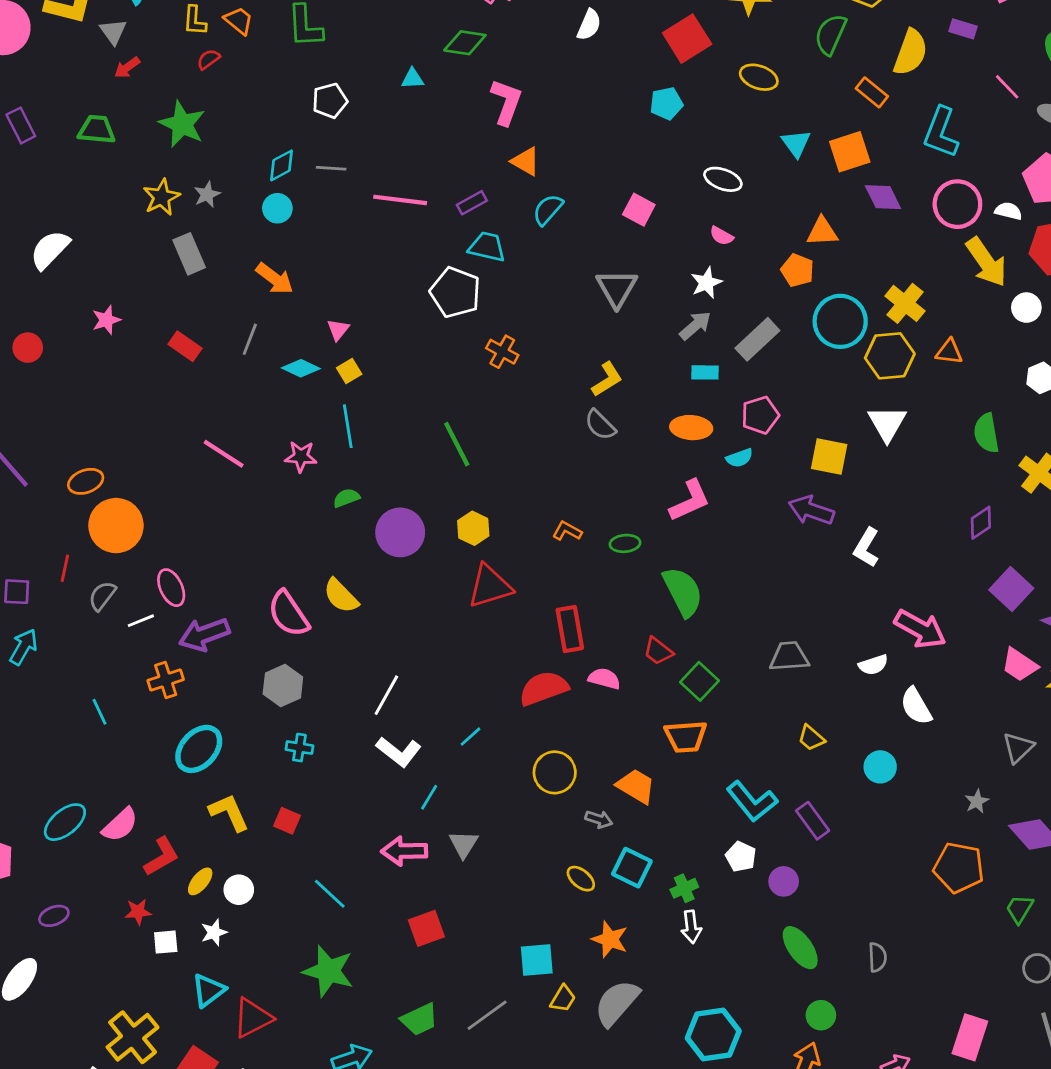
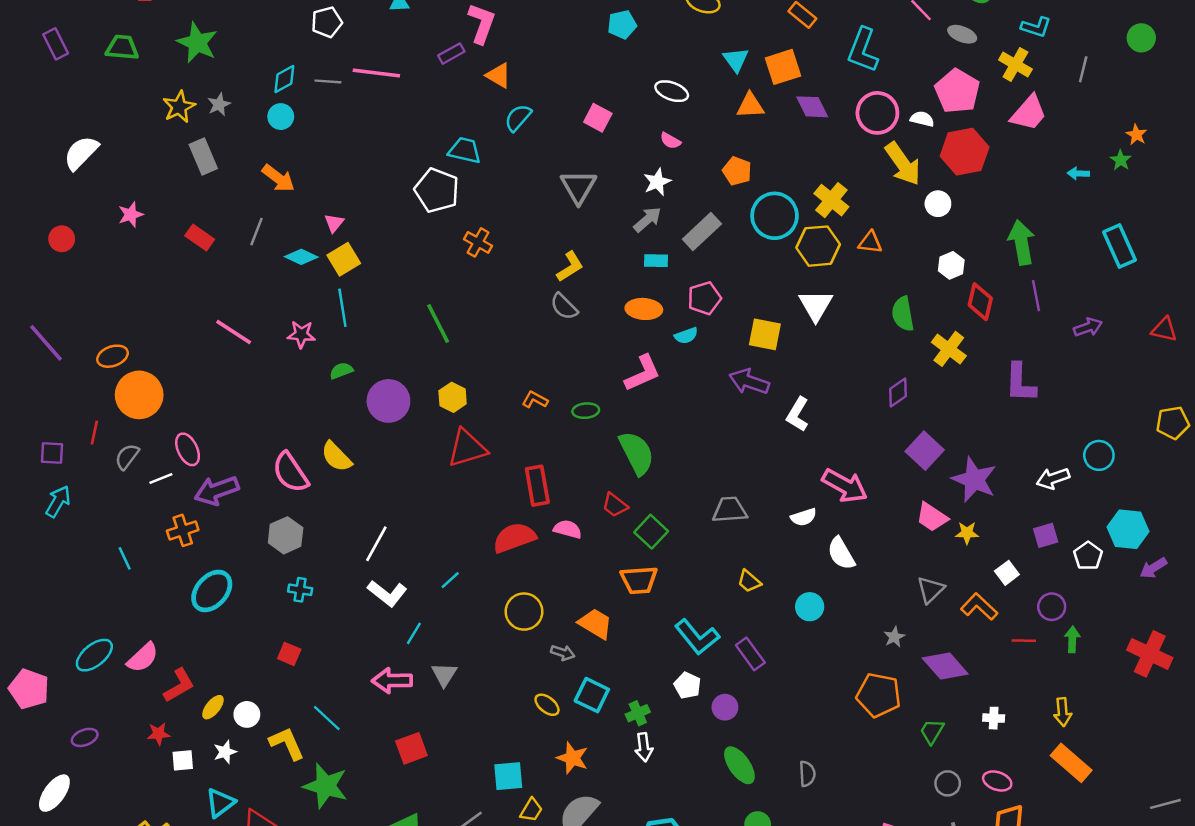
pink line: (400, 200) -> (376, 73), moved
purple rectangle: (472, 203) -> (451, 54), moved
orange triangle: (822, 232) -> (750, 106), moved
yellow square: (349, 371) -> (344, 259), size x1.5
yellow L-shape: (229, 812) -> (287, 743), moved

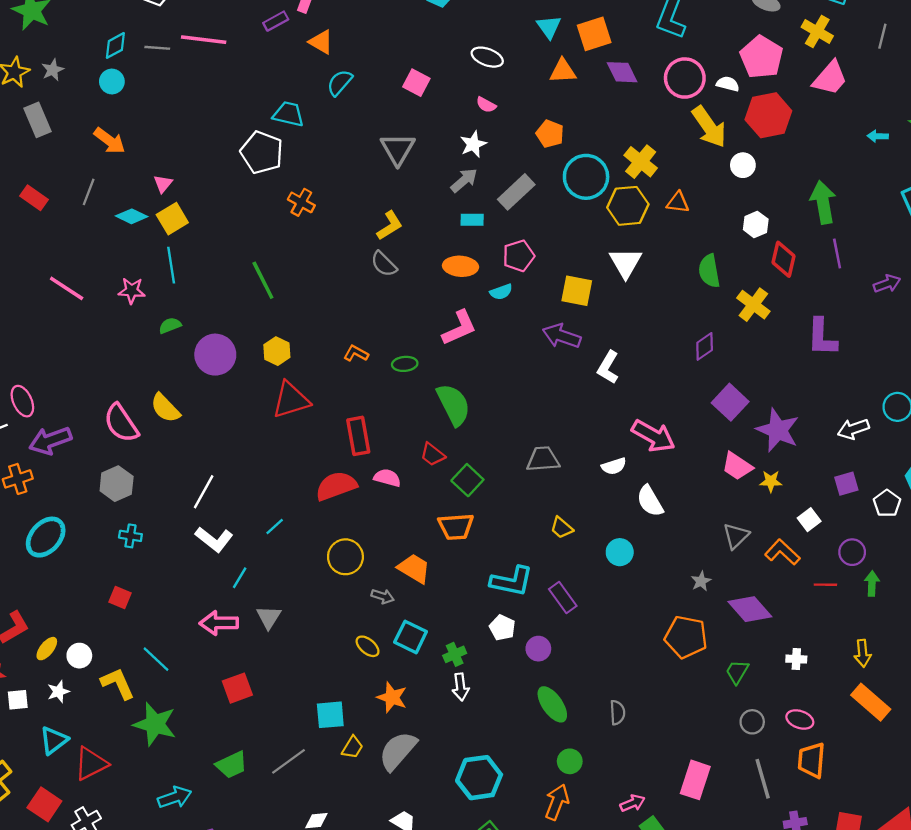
cyan L-shape: (697, 637) -> (512, 581), turned -39

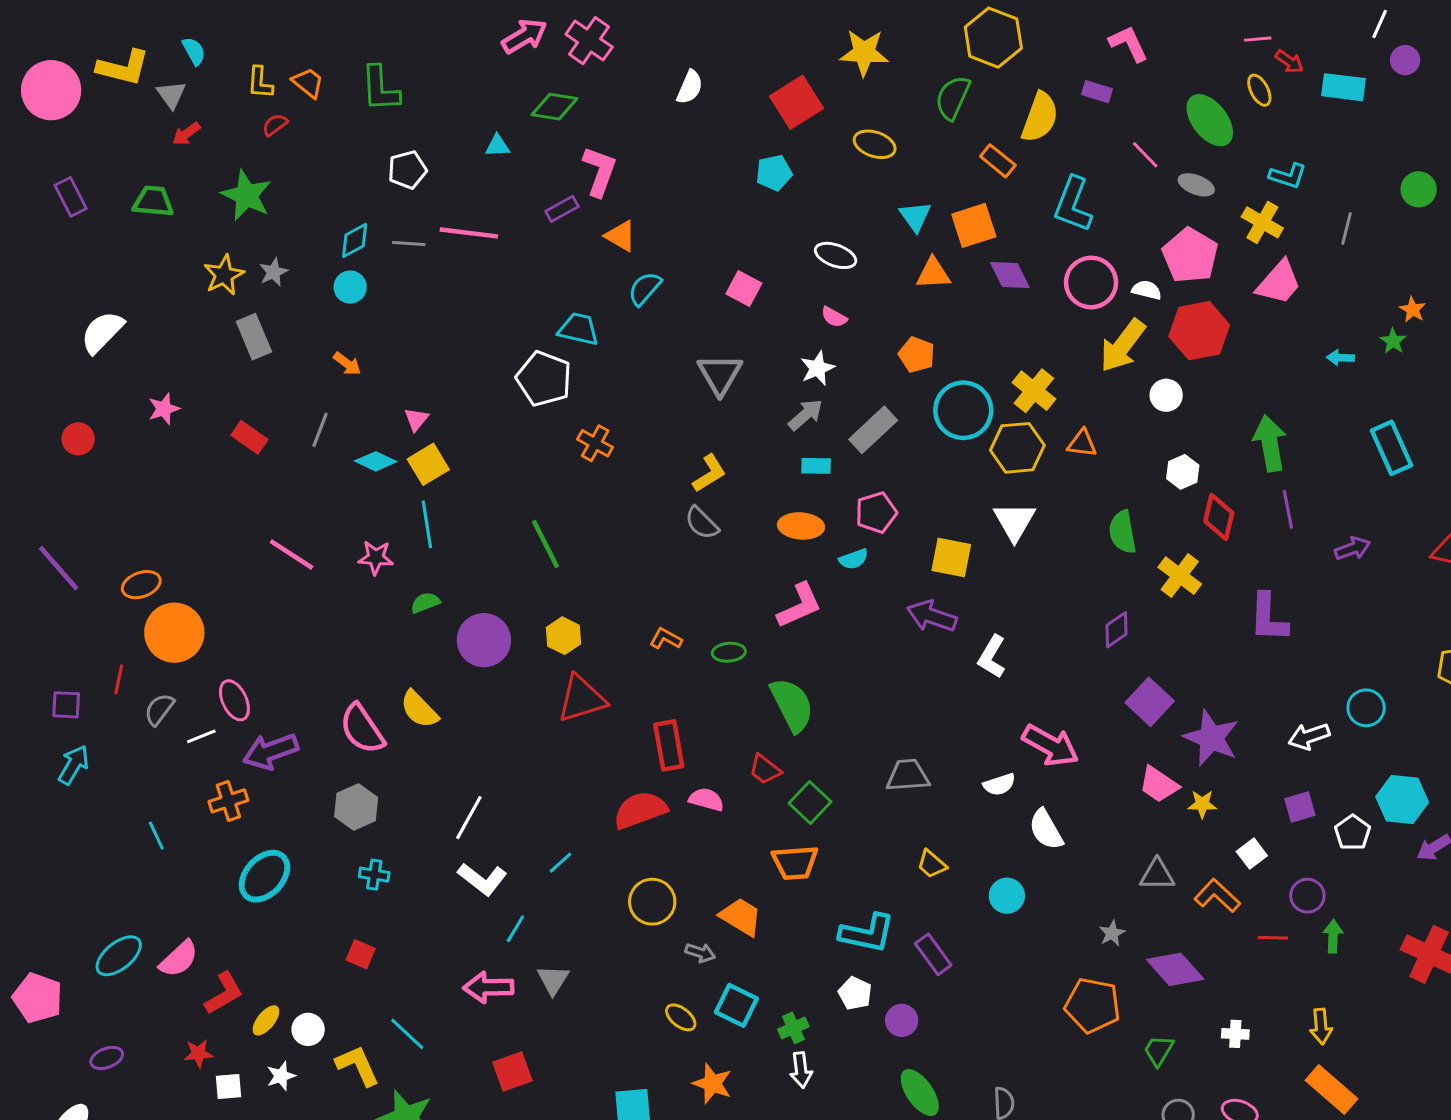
yellow arrow: (709, 127) -> (1123, 346), turned 72
orange arrow: (110, 141) -> (347, 364), size x0.7
gray triangle: (736, 536) -> (1157, 875), turned 44

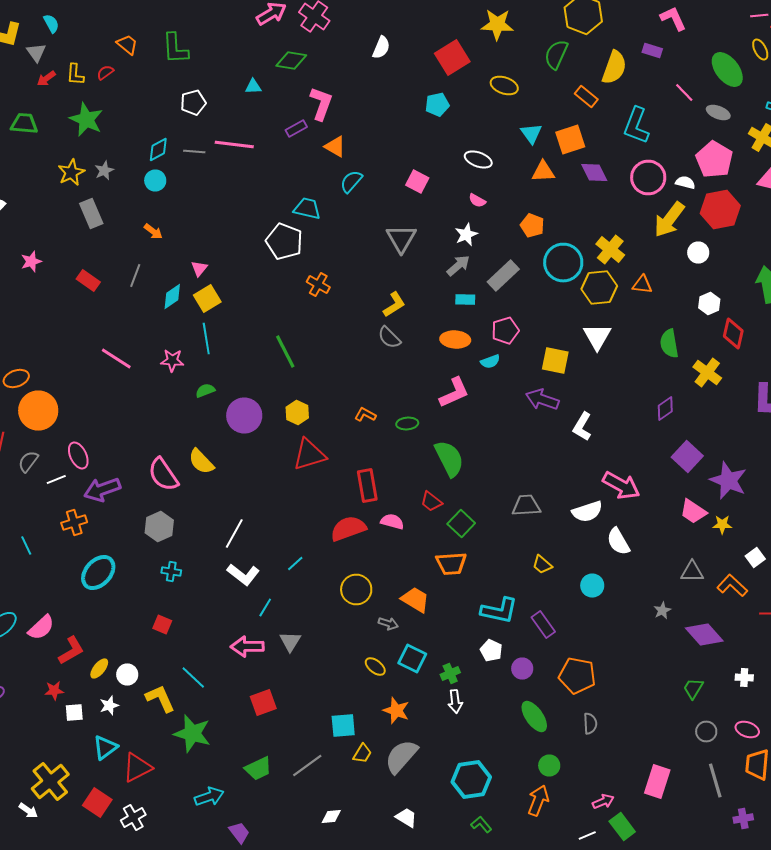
yellow L-shape: (260, 83) -> (75, 74), moved
cyan diamond: (376, 461) -> (172, 296), turned -60
white semicircle: (999, 784) -> (587, 512), size x1.4
orange pentagon: (1093, 1005) -> (577, 676), moved

